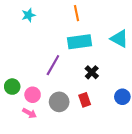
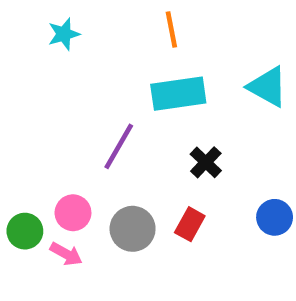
green circle: (12, 87) -> (25, 231), moved
red rectangle: (85, 100) -> (190, 224), turned 48

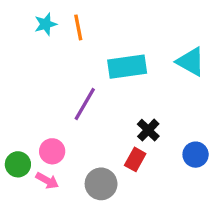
orange line: (171, 30) -> (78, 27), moved
black cross: (206, 162) -> (148, 130), moved
gray circle: (133, 229) -> (101, 184), moved

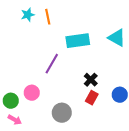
red rectangle: (135, 159) -> (92, 98), moved
pink arrow: (47, 181) -> (15, 120), moved

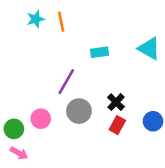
cyan rectangle: (78, 41) -> (99, 52), size x0.6
gray circle: (62, 113) -> (79, 111), moved

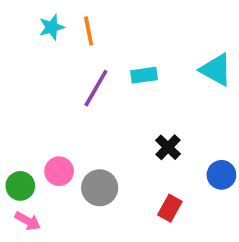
purple line: (66, 82) -> (96, 88), moved
gray circle: (79, 111) -> (100, 188), moved
red rectangle: (117, 125) -> (170, 208), moved

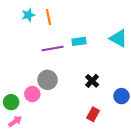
purple line: (96, 88) -> (53, 48), turned 50
gray circle: (100, 188) -> (48, 80), moved
pink arrow: (28, 221) -> (15, 121), turned -64

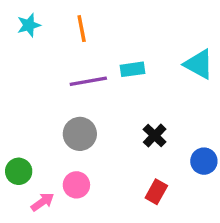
cyan star: (28, 15) -> (29, 25), moved
pink circle: (32, 94) -> (76, 185), moved
pink arrow: (15, 121) -> (42, 202), moved

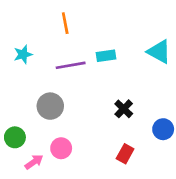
cyan star: (29, 25) -> (23, 54), moved
gray circle: (80, 134) -> (50, 106), moved

